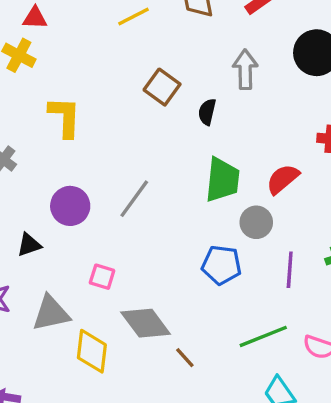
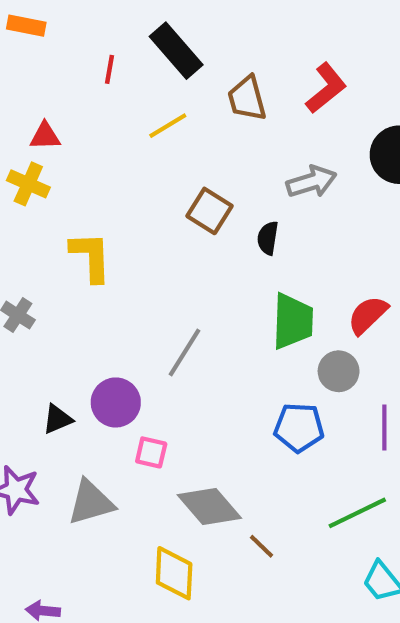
gray arrow: (245, 69) -> (311, 182), turned 78
purple circle: (70, 206) -> (116, 402), moved
yellow diamond: (92, 351) -> (174, 573), moved

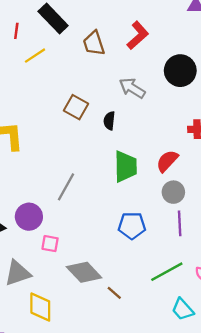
yellow line: (168, 126) -> (35, 56), moved
gray arrow: (311, 182) -> (132, 88), turned -128
gray circle: (339, 371) -> (173, 192), moved
yellow diamond: (174, 573) -> (40, 307), moved

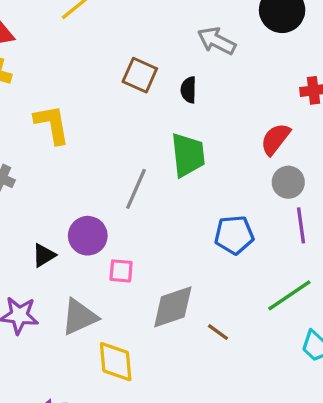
green trapezoid: (126, 166) -> (188, 155), moved
gray diamond: (84, 272) -> (173, 307), turned -60

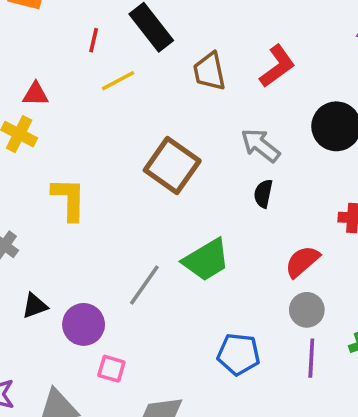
brown square: (140, 75) -> (172, 166), size x1.4
black semicircle: (189, 90) -> (263, 194), moved
green trapezoid: (188, 155) -> (206, 260), turned 54
black triangle: (44, 255) -> (35, 306), moved

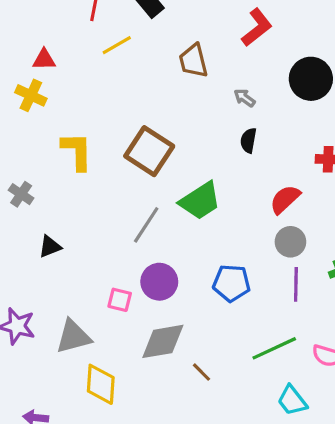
brown trapezoid: (209, 71) -> (193, 61), moved
gray arrow: (261, 145) -> (244, 98), size x0.6
brown square: (172, 166) -> (149, 151), moved
purple circle: (84, 324) -> (159, 282), moved

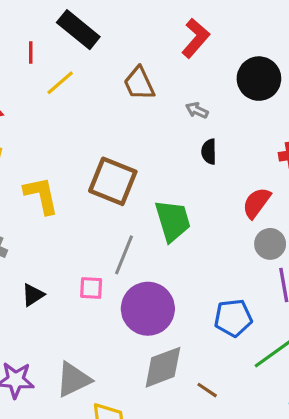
green trapezoid: (200, 201) -> (173, 221), turned -63
purple circle: (159, 282) -> (148, 309), size x1.4
blue pentagon: (232, 283) -> (233, 318), moved
pink square: (120, 300) -> (91, 288), moved

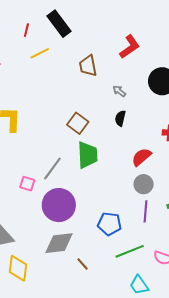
brown square: (113, 181) -> (78, 123), moved, size x0.7

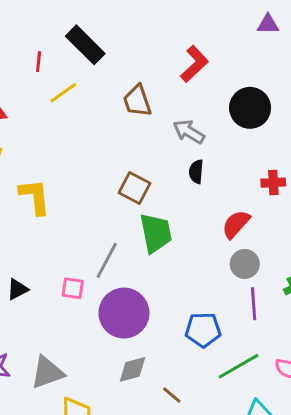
gray arrow: (119, 91) -> (189, 132), size x1.5
gray diamond: (59, 243) -> (132, 369), size x0.7

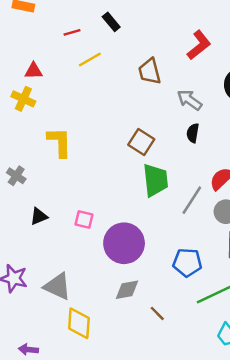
black rectangle: (85, 45) -> (111, 22), size x0.6
red line: (39, 62) -> (72, 32), turned 63
gray line: (107, 260) -> (192, 200), moved
gray triangle: (47, 372) -> (57, 286), turned 40

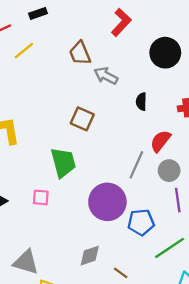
black rectangle: (111, 22) -> (38, 13), turned -60
gray arrow: (190, 100) -> (106, 76), moved
black semicircle: (193, 133) -> (141, 102), moved
green trapezoid: (155, 180) -> (63, 162), moved
purple circle: (124, 243) -> (107, 202), moved

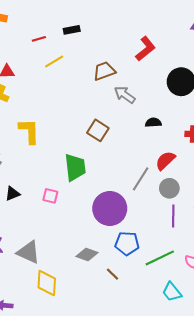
brown trapezoid: (80, 53) -> (104, 71), turned 85
black semicircle: (141, 102) -> (153, 123), turned 77
blue pentagon: (141, 222) -> (127, 243), moved
gray diamond: (90, 256) -> (87, 255), turned 30

